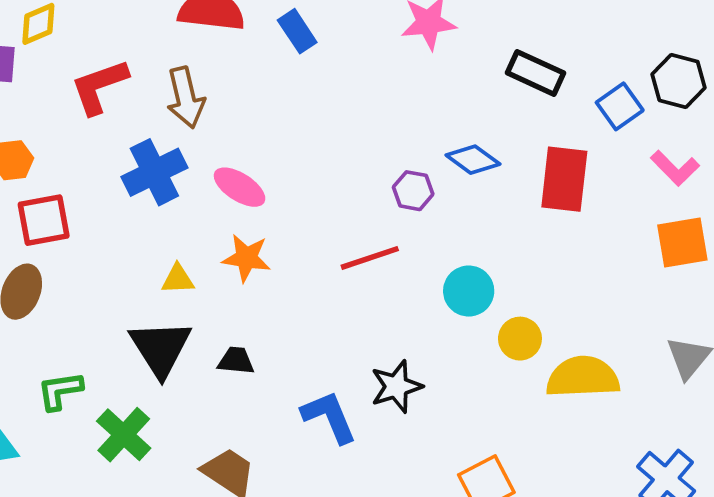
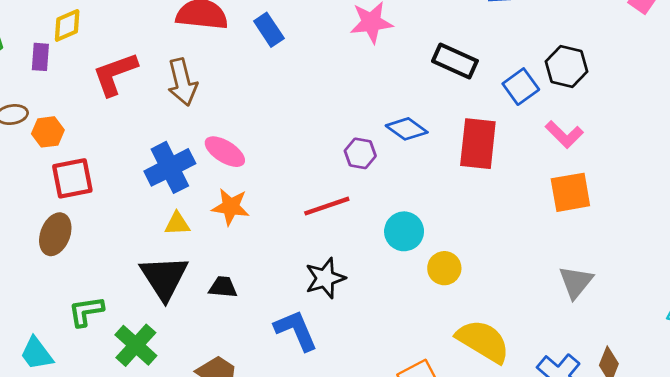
blue cross: (154, 172) -> (170, 167), moved
yellow semicircle: (583, 377) -> (483, 341), moved, turned 34
black star: (396, 387) -> (325, 278), moved

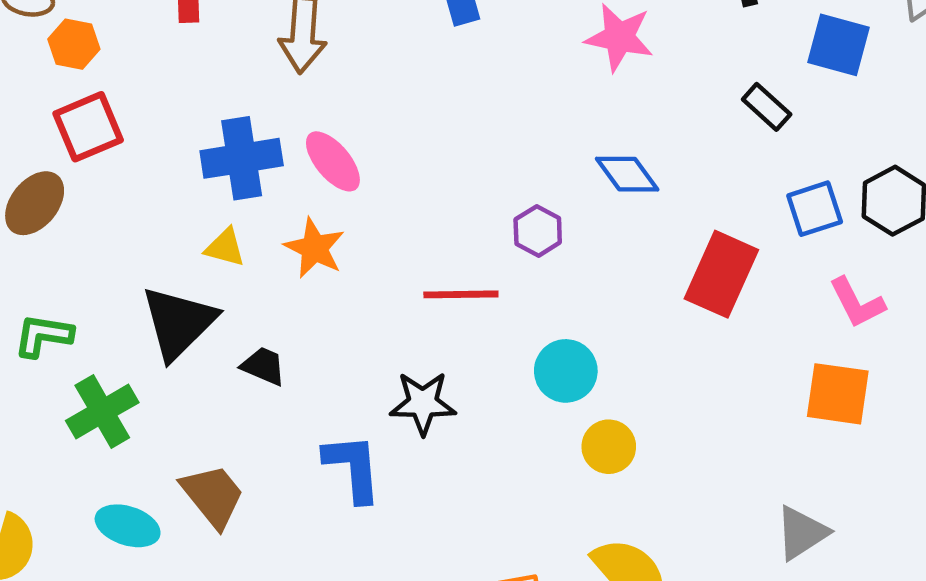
black rectangle: (455, 61) -> (767, 107), moved, size x0.7
blue diamond: (407, 129) -> (627, 174), moved
red square: (72, 178) -> (88, 127), turned -30

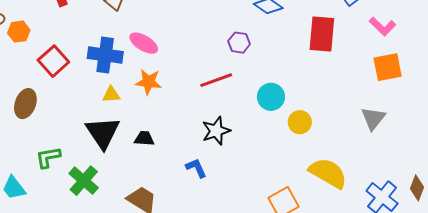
red square: (88, 127) -> (53, 61), moved
blue cross: (242, 158) -> (105, 55), turned 36
blue L-shape: (353, 468) -> (196, 168), size x0.7
gray triangle: (802, 533) -> (373, 118), moved

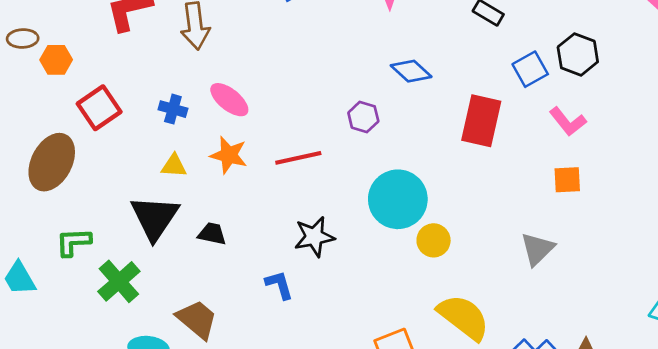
blue cross: (105, 55) -> (173, 109), size x0.6
orange square: (388, 67) -> (567, 180), size x0.7
red line: (216, 80) -> (298, 158), moved
cyan circle: (271, 97) -> (398, 199), size x1.5
brown ellipse: (25, 104) -> (52, 162), size x1.4

